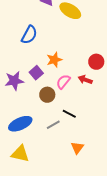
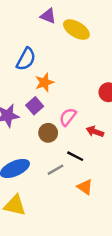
orange star: (54, 60) -> (44, 82), moved
red arrow: (85, 80) -> (95, 132), moved
orange triangle: (77, 148) -> (85, 187), moved, turned -32

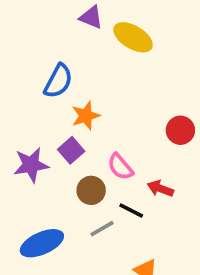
pink semicircle: (68, 117) -> (120, 167), turned -78
black line: (75, 156) -> (131, 210), moved
gray line: (56, 170) -> (102, 229), moved

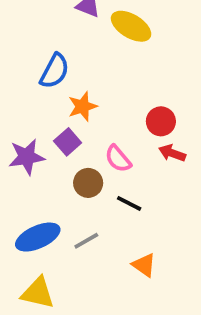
red circle: (180, 130) -> (161, 121), moved
red arrow: (160, 189) -> (172, 153), moved
gray line: (102, 229) -> (86, 241), moved

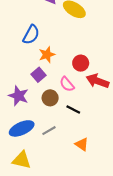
red circle: (161, 121) -> (81, 63), moved
red arrow: (172, 153) -> (98, 81), size x1.5
purple star: (27, 157) -> (18, 96), moved, turned 30

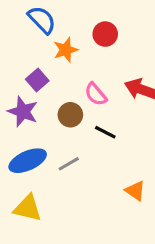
blue semicircle: (31, 35) -> (42, 20), turned -72
red circle: (81, 63) -> (105, 34), moved
purple square: (38, 75) -> (37, 80), moved
orange triangle: (82, 144) -> (135, 191), moved

